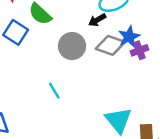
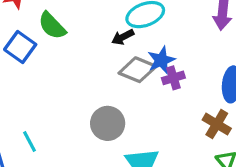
gray circle: (72, 46) -> (108, 123), moved
cyan line: (54, 91) -> (30, 141), moved

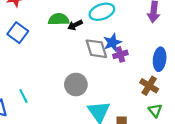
green semicircle: (52, 26) -> (59, 19), moved, turned 132
black arrow: (123, 37) -> (75, 25), moved
gray diamond: (138, 70) -> (96, 49), turned 50

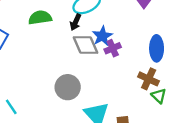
black arrow: (75, 25) -> (75, 22), moved, turned -32
green triangle: (155, 110) -> (159, 96), moved

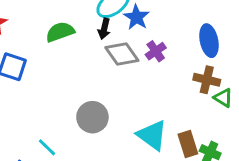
blue star: (102, 36) -> (136, 17), moved
gray circle: (68, 87) -> (92, 117), moved

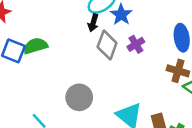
green semicircle: (60, 32) -> (36, 46), moved
gray diamond: (122, 54) -> (107, 45), turned 52

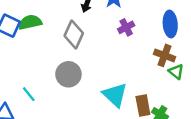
gray diamond: (107, 45) -> (74, 35), moved

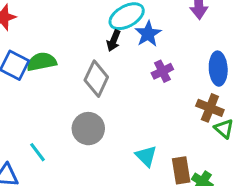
cyan triangle: (115, 95) -> (146, 156), size x0.7

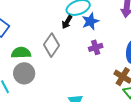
green semicircle: (42, 62) -> (21, 53), moved
gray circle: (88, 129) -> (24, 73), moved

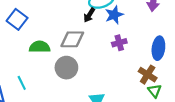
gray diamond: (51, 45) -> (72, 39), turned 55
gray circle: (24, 73) -> (66, 68), moved

